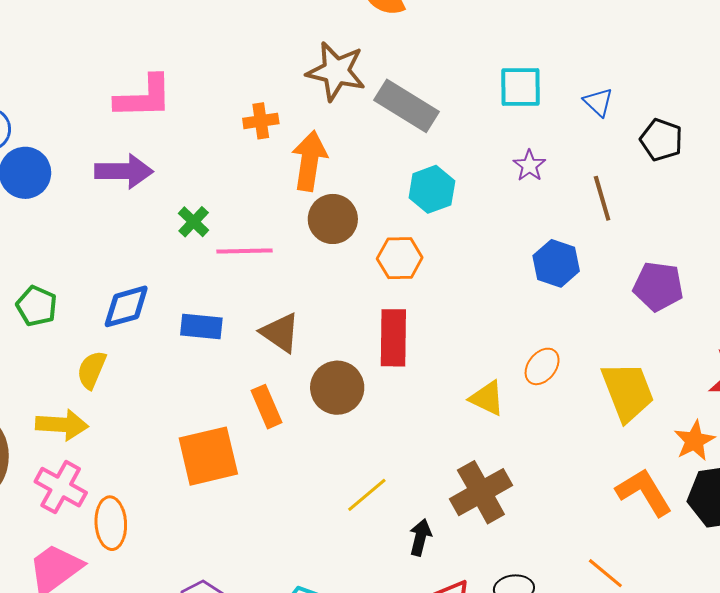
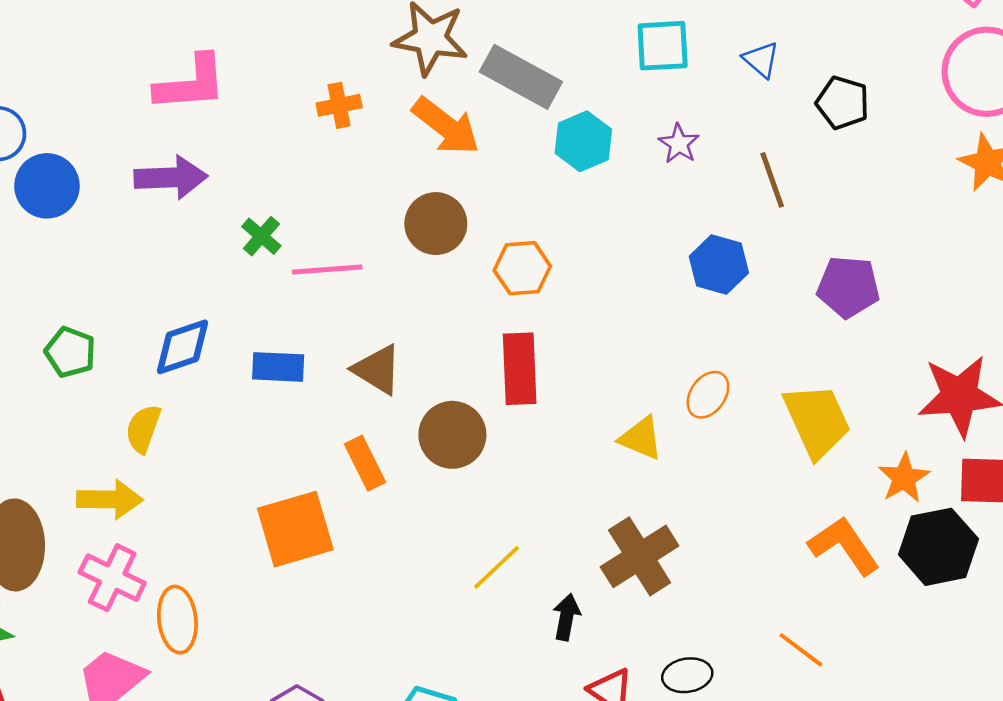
orange arrow: (309, 161) -> (446, 126), moved, turned 122
cyan hexagon: (432, 189) -> (583, 141), moved

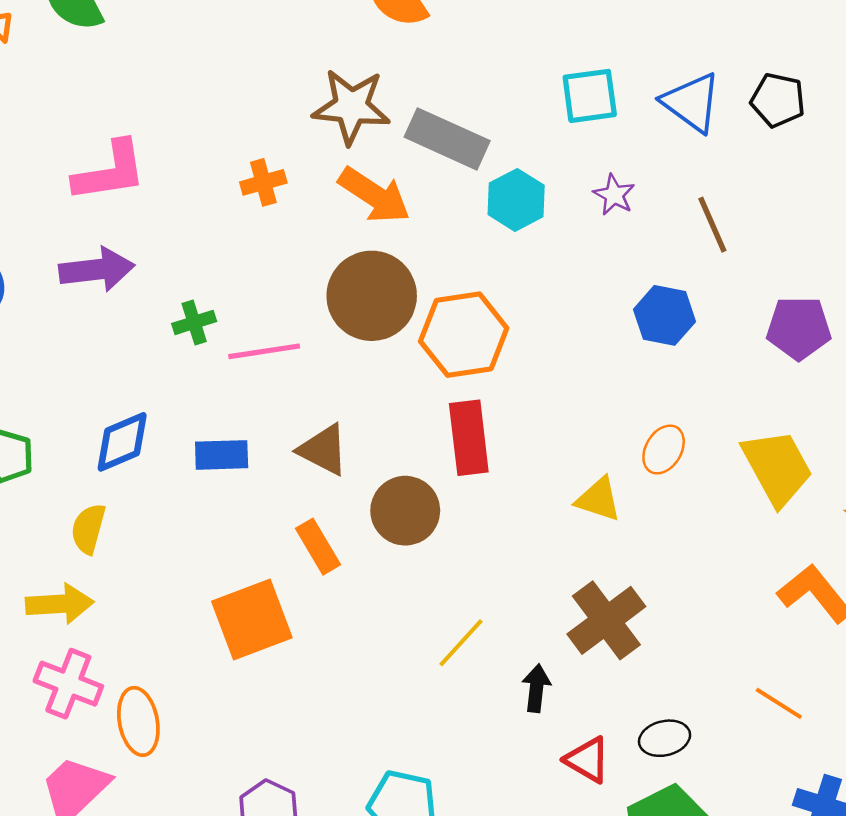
blue triangle: (761, 60) -> (692, 102), size x1.6
black pentagon: (843, 103) -> (778, 100), moved
brown circle: (436, 224) -> (372, 296), size x1.4
green cross: (261, 236) -> (194, 322), turned 36
orange hexagon: (522, 268) -> (464, 335), size x1.5

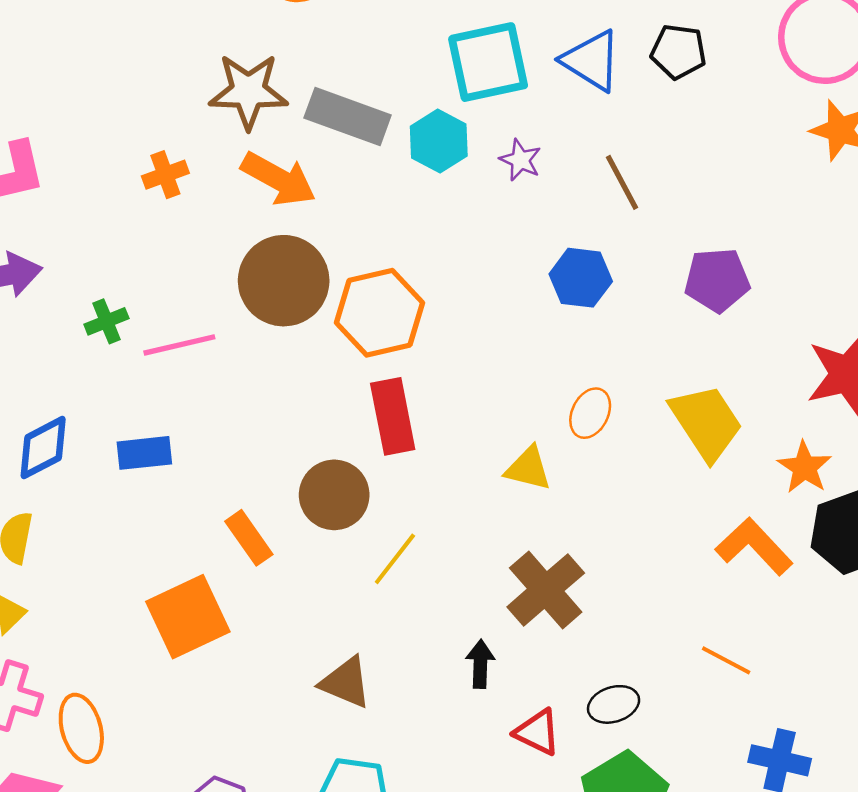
cyan square: (590, 96) -> (488, 62), size x1.4
cyan hexagon: (516, 200) -> (439, 141), moved
brown triangle: (323, 450) -> (346, 682), moved
yellow line: (461, 643) -> (395, 559), moved

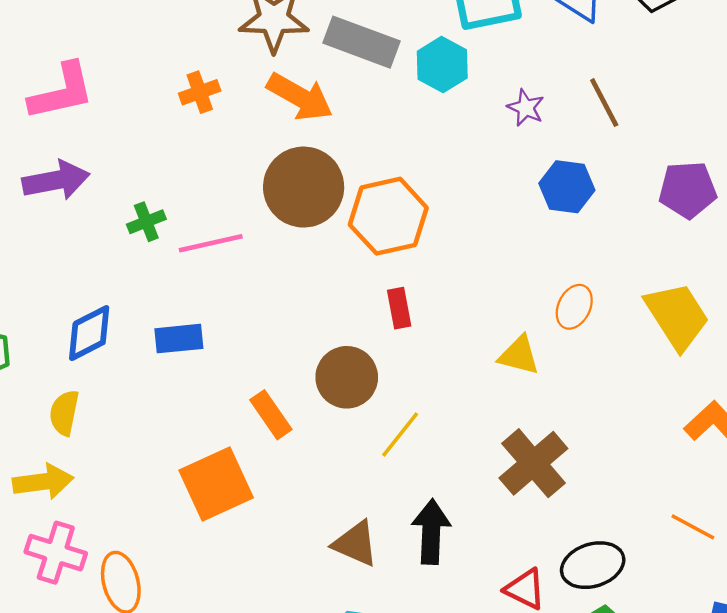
purple star: (520, 160) -> (526, 108), moved
red rectangle: (393, 416) -> (399, 308), size x0.6
black arrow: (480, 664) -> (431, 532), moved, size x1.5
black ellipse: (614, 704) -> (593, 565), size x1.4

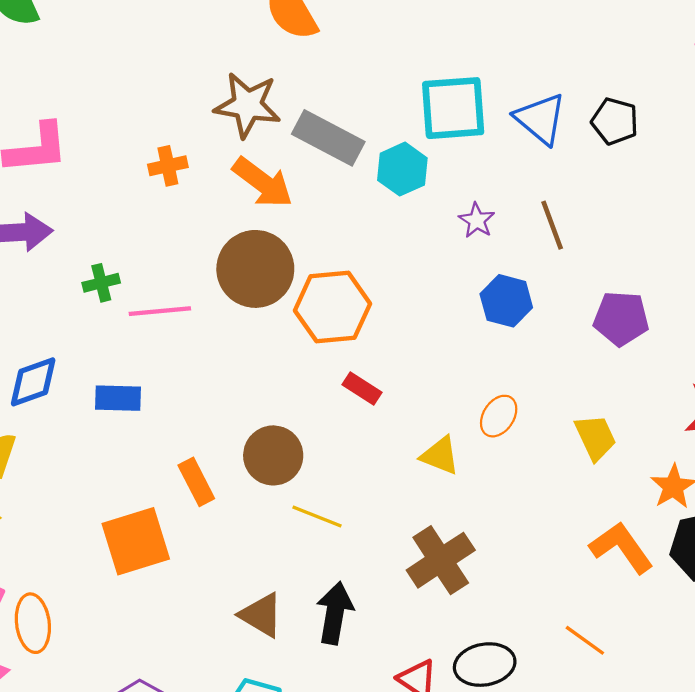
red rectangle: (399, 308) -> (362, 388), moved, turned -54
yellow trapezoid: (677, 316) -> (595, 437), size x0.7
yellow line: (400, 434) -> (317, 516), turned 66

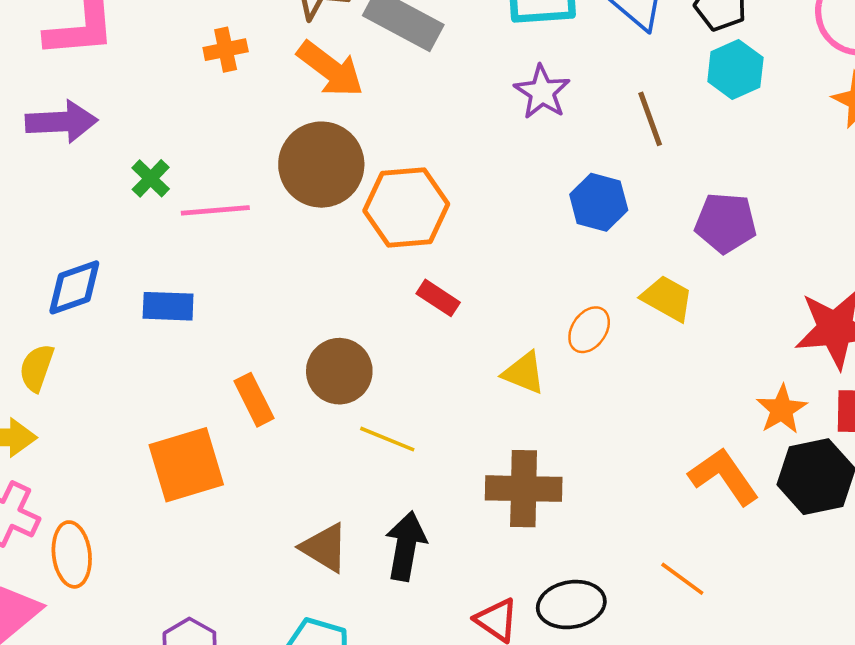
cyan hexagon: (402, 169) -> (735, 69), moved
purple star: (477, 220) -> (542, 92), moved, size x1.4
green cross: (101, 283) -> (151, 178), turned -32
yellow trapezoid: (595, 437) -> (667, 298), moved, turned -36
brown cross: (441, 560) -> (524, 489), turned 34

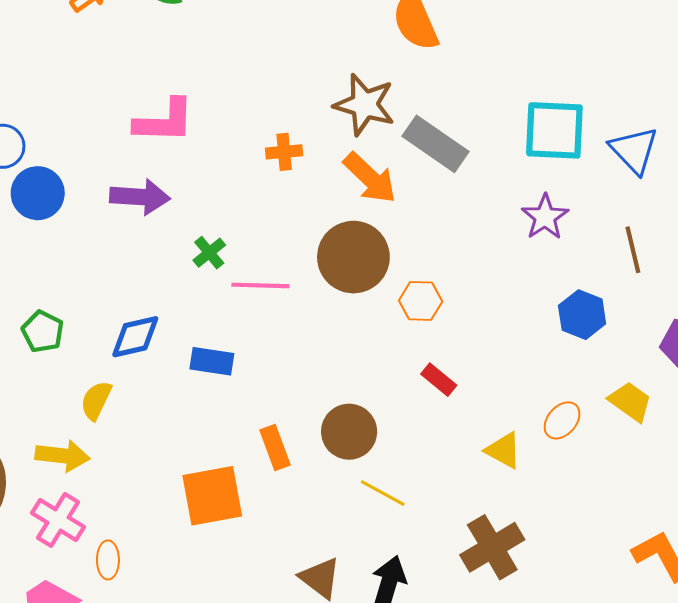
orange hexagon: (406, 207) -> (421, 301), size x0.6
brown cross: (524, 489) -> (492, 547), turned -38
orange ellipse: (72, 554) -> (108, 560), size x0.7

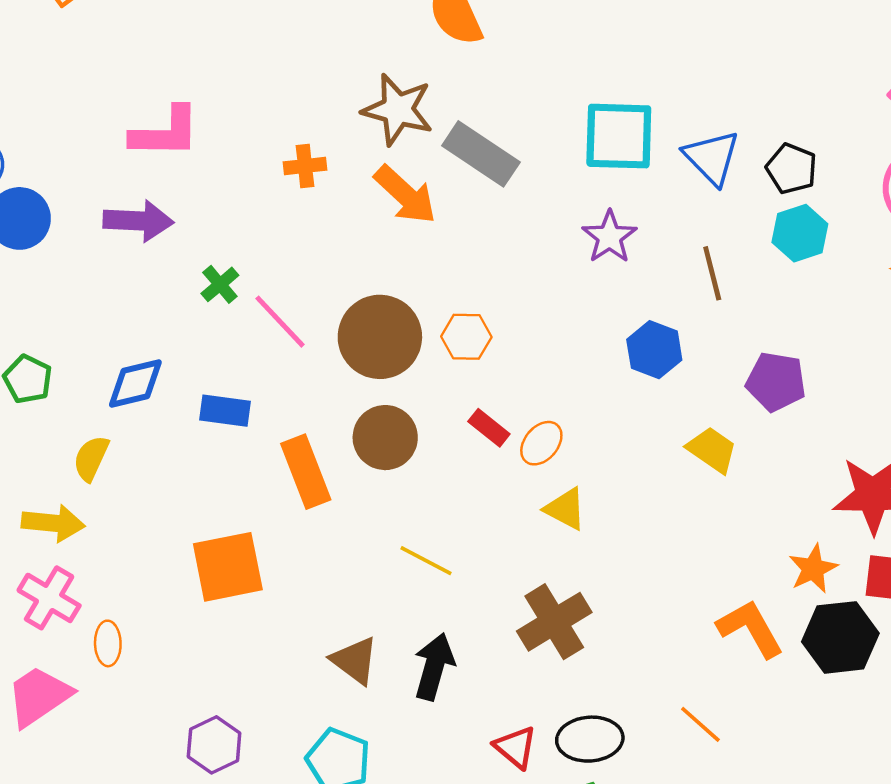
brown circle: (353, 257) -> (380, 337), moved
pink line: (260, 285) -> (280, 322), turned 46
orange ellipse: (562, 420) -> (541, 443), moved
brown circle: (349, 432) -> (385, 438), moved
orange rectangle: (275, 447) -> (306, 472), moved, size x1.4

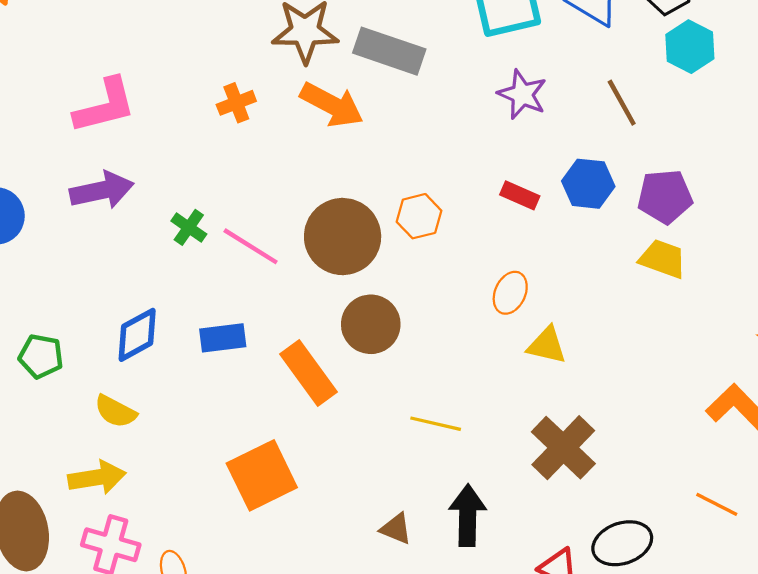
purple pentagon: (776, 382) -> (665, 197), moved
red rectangle: (489, 428) -> (520, 195), moved
yellow semicircle: (91, 458) -> (115, 411), turned -72
brown triangle: (355, 661) -> (396, 529), size x0.7

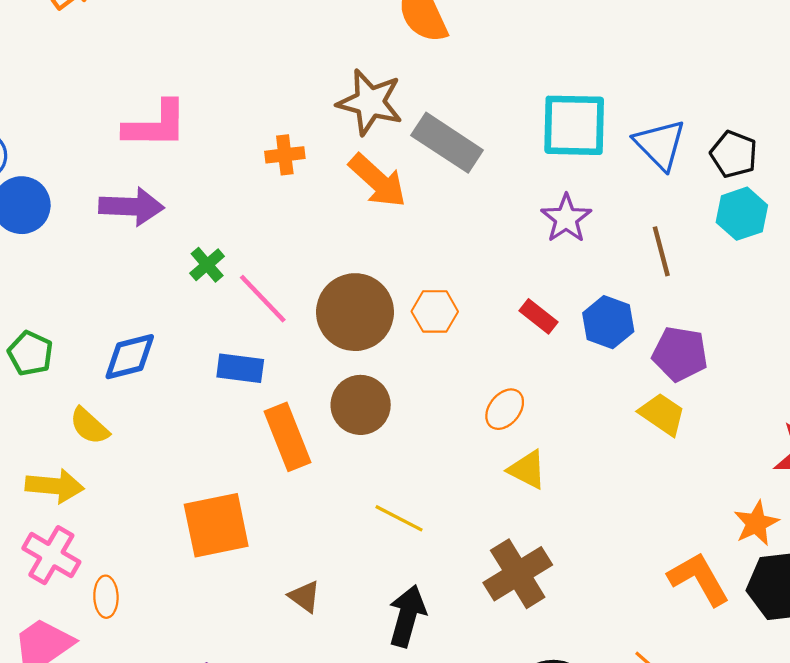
blue rectangle: (223, 338) -> (240, 368), moved
brown triangle: (396, 529) -> (305, 596), moved

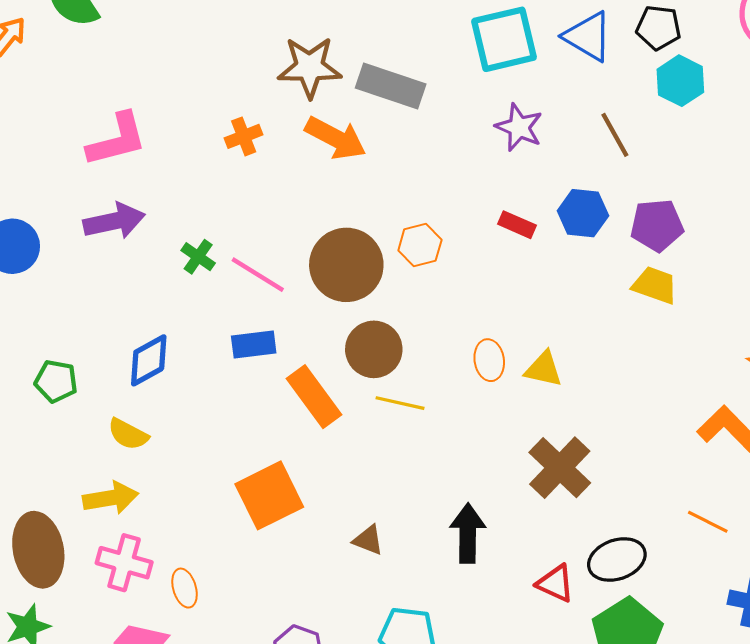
orange ellipse: (505, 409) -> (489, 360), moved, turned -33
yellow line: (399, 518) -> (400, 403), moved

